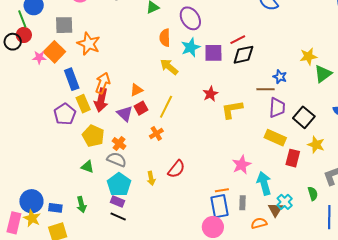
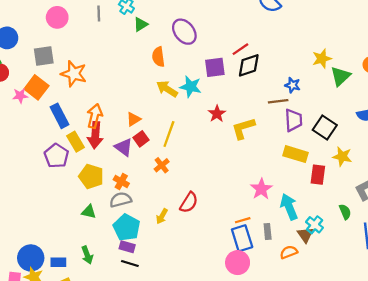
cyan star: (191, 47) -> (191, 87), moved, turned -30
gray semicircle: (117, 159) -> (121, 200), turned -30
yellow arrow: (151, 178) -> (162, 216), turned 48

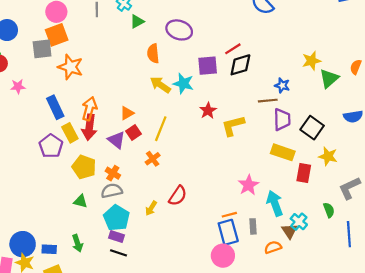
purple ellipse: (184, 32) -> (179, 30), turned -35
orange square: (36, 87) -> (57, 35), moved, turned 30

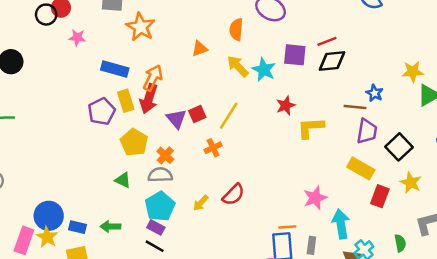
blue rectangle: (55, 107) -> (115, 69), turned -60
orange triangle: (127, 113) -> (200, 49), moved
green arrow: (77, 243) -> (110, 226), turned 98

